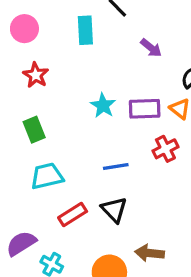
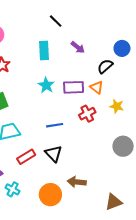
cyan rectangle: (85, 30) -> (44, 50), moved

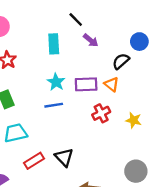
black line: (56, 21) -> (76, 20), moved
yellow star: (117, 106) -> (134, 120), moved
blue line: (55, 125) -> (54, 105), moved
gray circle: (123, 146) -> (136, 171), moved

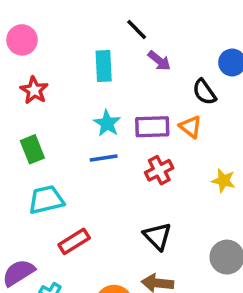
black semicircle: (121, 61) -> (204, 92), turned -84
red cross: (101, 113) -> (159, 170), moved
black triangle: (64, 157) -> (157, 236), moved

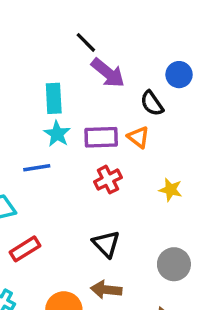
purple arrow: (159, 61) -> (108, 73), size x1.5
cyan rectangle: (104, 66) -> (54, 98), moved
blue line: (104, 158) -> (37, 168), moved

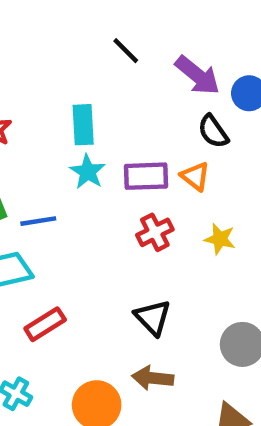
purple arrow: (108, 73) -> (197, 75), moved
blue line: (37, 168) -> (38, 221), moved
yellow star: (171, 190) -> (220, 239), moved

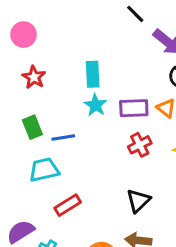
black line: (126, 51) -> (135, 14), moved
black triangle: (153, 317) -> (138, 201), turned 30

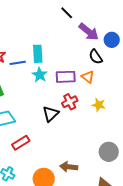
blue line: (63, 137) -> (18, 63), moved
black triangle: (138, 201) -> (51, 114), moved

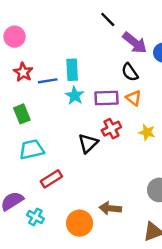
black semicircle: (96, 57) -> (130, 72), moved

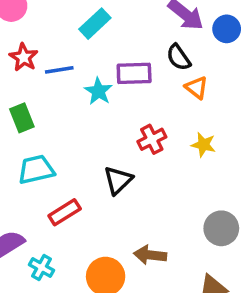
cyan rectangle: (72, 70) -> (95, 24), moved, turned 50
purple rectangle: (107, 98) -> (134, 73), moved
orange triangle: (134, 98) -> (196, 88), moved
black triangle: (88, 143) -> (118, 180), moved

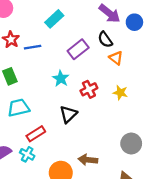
purple rectangle: (134, 73) -> (78, 49), turned -36
cyan star: (98, 91) -> (61, 79), moved
cyan cross: (41, 267) -> (27, 154), moved

